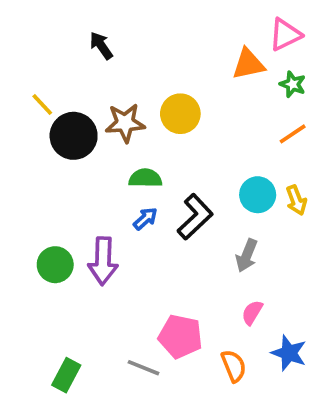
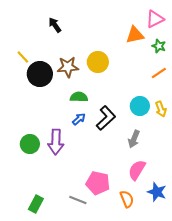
pink semicircle: (252, 313) -> (137, 170), size x1.5

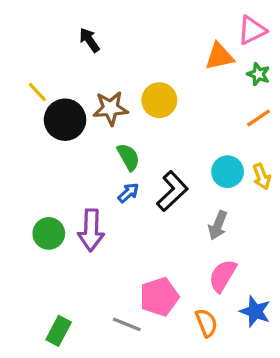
green semicircle: (79, 97) -> (128, 157), turned 60
pink pentagon: (98, 183) -> (159, 297), turned -30

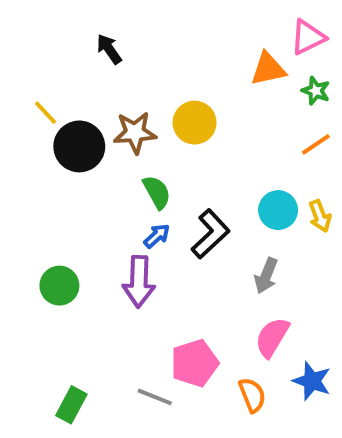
purple arrow: (91, 230) -> (139, 282), moved

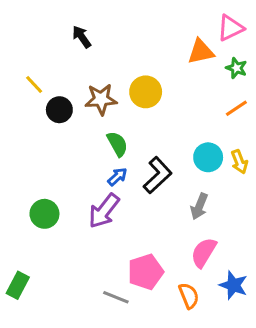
black circle: (79, 146) -> (59, 110), size x0.7
purple arrow: (139, 282) -> (104, 211), turned 36
green rectangle: (71, 405) -> (18, 285), moved

